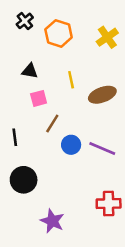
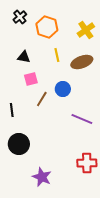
yellow line: (71, 80) -> (57, 55), moved
brown ellipse: (102, 95) -> (82, 62), moved
blue circle: (71, 145) -> (63, 89), moved

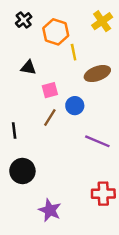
yellow cross: (86, 30) -> (102, 21), moved
yellow line: (57, 55) -> (74, 52), moved
pink square: (31, 79) -> (50, 90), moved

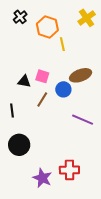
black triangle: (28, 68) -> (24, 81), moved
brown ellipse: (97, 74) -> (81, 75), moved
pink square: (50, 90) -> (42, 76), turned 32
red cross: (103, 194) -> (69, 170), moved

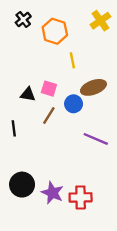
yellow line: (62, 44) -> (72, 60), moved
black circle: (19, 145) -> (22, 185), moved
purple star: (42, 178) -> (52, 193), moved

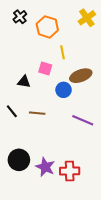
pink square: (49, 89) -> (45, 69), moved
brown line: (49, 116) -> (37, 113), moved, turned 63
black line: (14, 128) -> (12, 111), turned -32

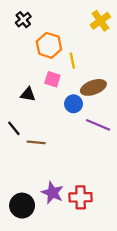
orange hexagon: (47, 27) -> (49, 45), moved
brown line: (37, 113) -> (36, 142), moved
purple line: (83, 120) -> (98, 125), moved
black circle: (19, 160) -> (22, 206), moved

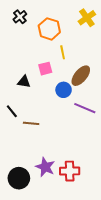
orange hexagon: (49, 45) -> (49, 29), moved
pink square: (52, 79) -> (45, 69), turned -32
brown ellipse: (93, 87) -> (81, 76), turned -30

